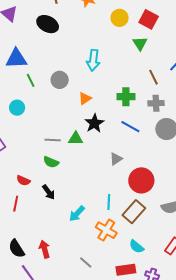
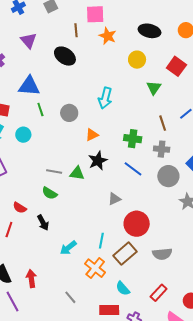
red square: (149, 19) -> (176, 66), moved

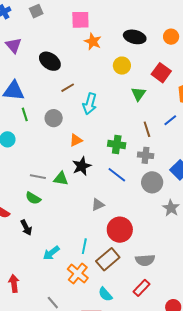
brown line: (76, 30) -> (68, 88), moved, turned 64
red rectangle: (159, 293) -> (141, 288), moved

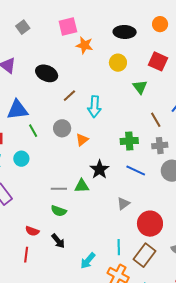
orange triangle: (76, 140) -> (82, 140), moved

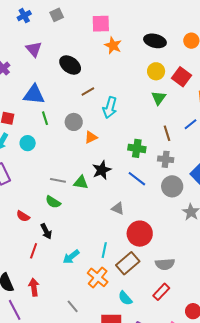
yellow circle: (118, 63) -> (156, 71), moved
gray triangle: (123, 204) -> (118, 208), turned 48
red line: (26, 255) -> (34, 251), moved

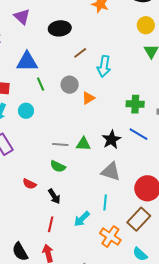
black ellipse: (70, 65) -> (60, 28), turned -35
black star: (102, 170) -> (111, 140), moved
gray triangle: (118, 208) -> (111, 172), moved, size x1.5
cyan line: (104, 250) -> (105, 202), moved
red line: (34, 251) -> (51, 224), moved

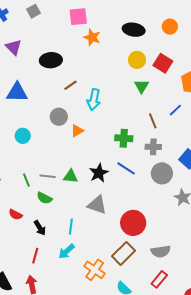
green line: (41, 84) -> (26, 180), moved
cyan circle: (26, 111) -> (23, 136), moved
cyan line: (105, 202) -> (71, 227), moved

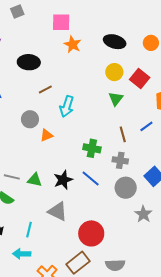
cyan arrow: (67, 251) -> (22, 254), turned 36

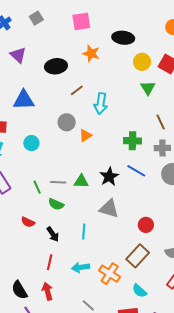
black ellipse: (115, 42) -> (123, 38), moved
orange star: (72, 44) -> (91, 53), moved
red circle: (91, 233) -> (146, 225), size x0.6
cyan arrow: (22, 254) -> (81, 267), moved

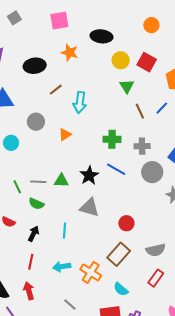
gray circle: (67, 122) -> (36, 122), moved
brown line: (161, 122) -> (140, 111), moved
black arrow: (53, 234) -> (34, 234), turned -119

